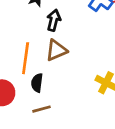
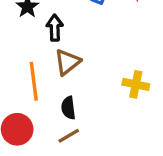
black semicircle: (37, 83) -> (68, 108), moved

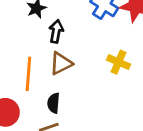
yellow cross: (136, 84) -> (119, 62), moved

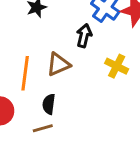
black arrow: (56, 31) -> (84, 36), moved

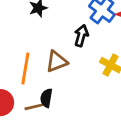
brown line: (43, 128) -> (34, 107), moved

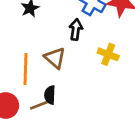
brown triangle: (57, 61) -> (55, 58), turned -50

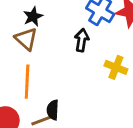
brown triangle: (55, 58) -> (26, 39), moved

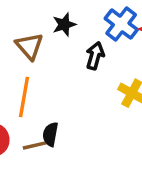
black star: (33, 17) -> (64, 25), moved

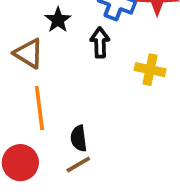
brown line: (35, 145) -> (78, 164), moved

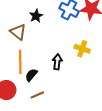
black arrow: (100, 42) -> (57, 62), moved
black semicircle: (79, 138) -> (31, 75), moved, turned 40

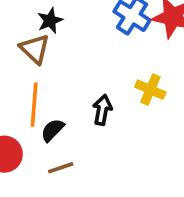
black star: (36, 16) -> (50, 20), moved

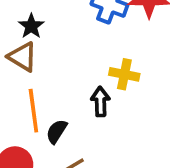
yellow cross: (150, 90) -> (124, 74), moved

